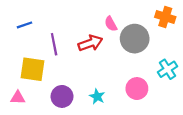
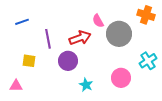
yellow square: (32, 69) -> (29, 61), size x0.6
purple circle: (62, 96) -> (68, 61), moved

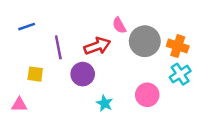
orange cross: (146, 15) -> (178, 46), moved

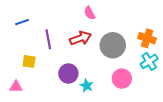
pink semicircle: (119, 25) -> (90, 13), moved
gray circle: (145, 41) -> (113, 45), moved
purple circle: (83, 74) -> (68, 74), moved

